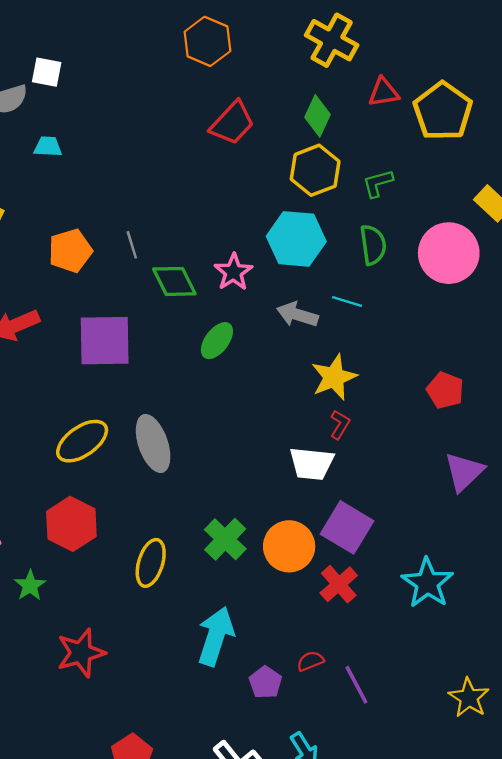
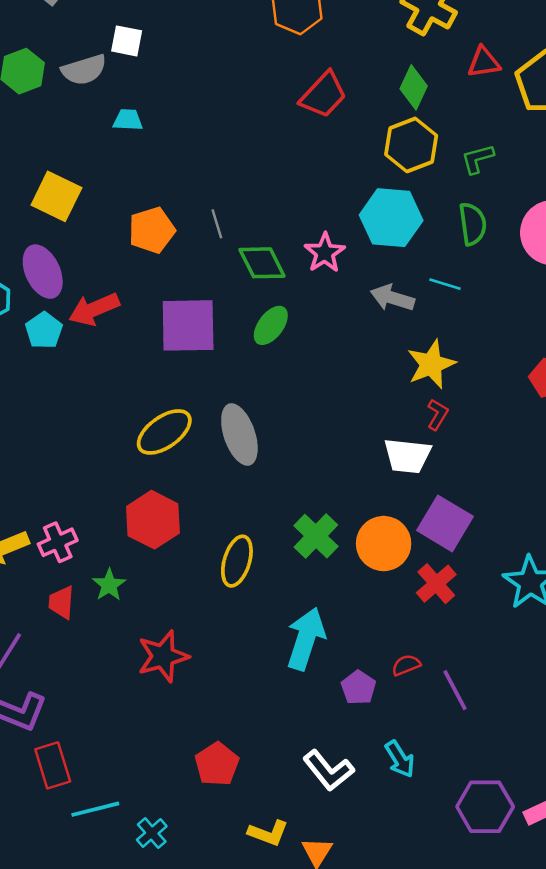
green ellipse: (217, 341) -> (271, 325), moved

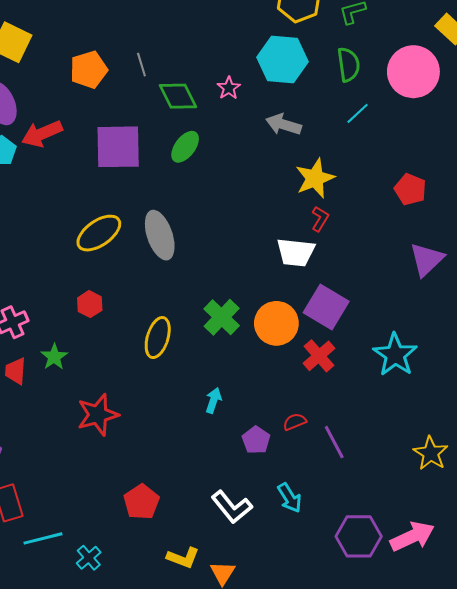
pink star: (325, 253) -> (229, 88), size x0.7
cyan line: (445, 284) -> (358, 113), moved, turned -60
red hexagon: (153, 520) -> (90, 304), size x0.6
cyan arrow: (306, 639) -> (213, 400), size x0.5

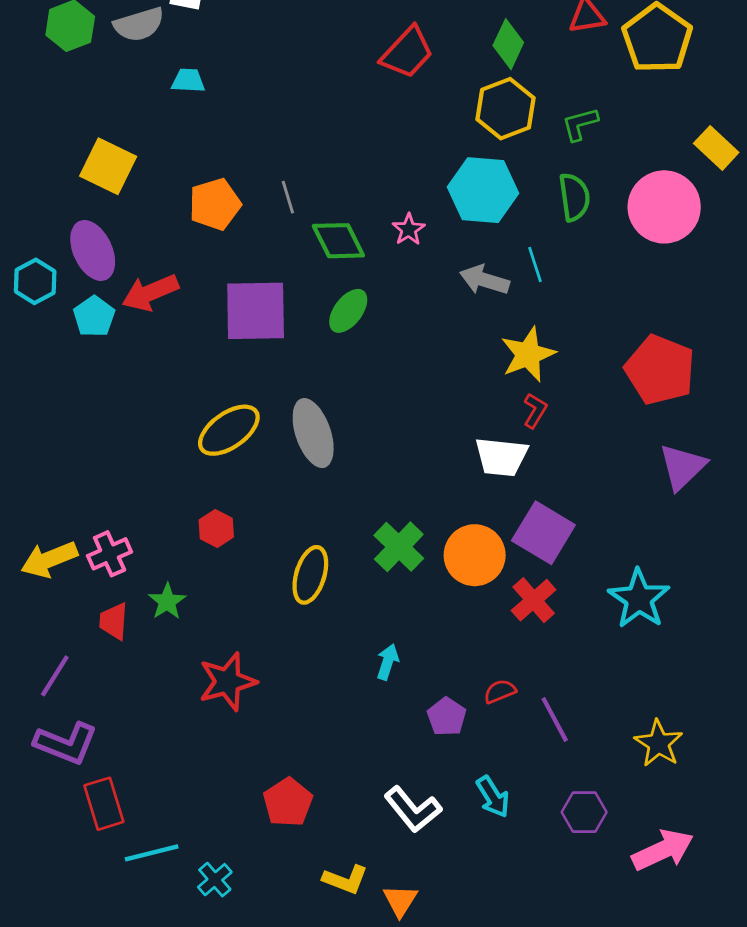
cyan line: (358, 113) -> (535, 265), moved, turned -65
red pentagon: (410, 189) -> (660, 370), size x1.6
yellow star: (431, 453) -> (659, 743), moved
purple hexagon: (359, 536) -> (584, 812), moved, size x0.7

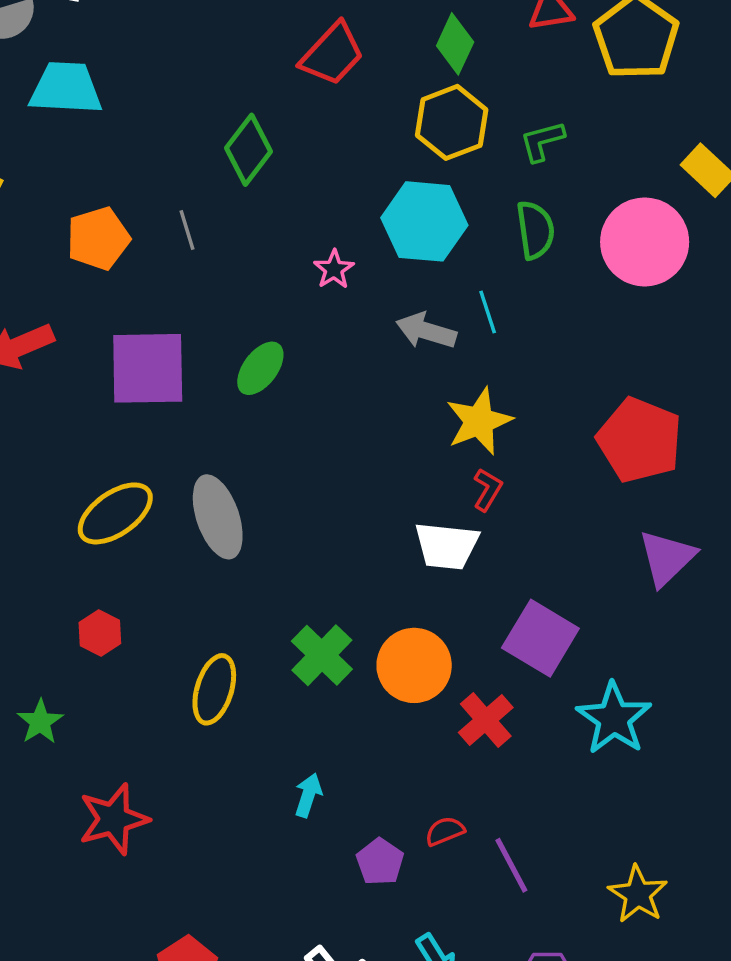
cyan trapezoid: (188, 81) -> (66, 88), size x1.8
green diamond: (338, 241) -> (248, 150), moved, turned 64
purple square: (543, 533) -> (540, 638), moved

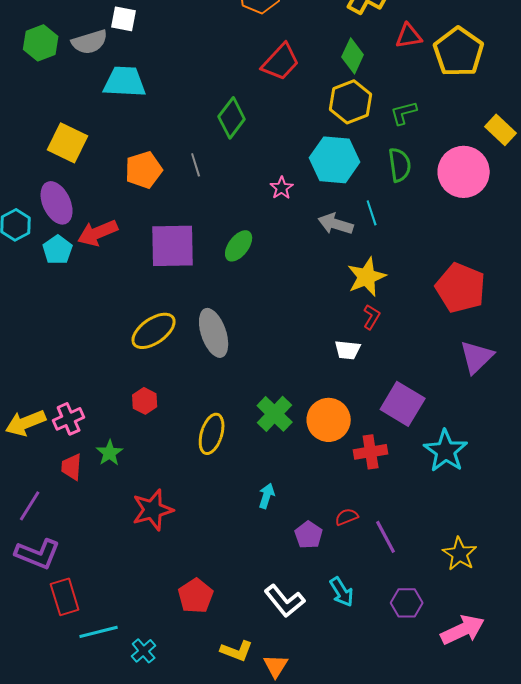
white trapezoid: (447, 546) -> (348, 350), size x0.7
red cross: (486, 720) -> (371, 452), turned 32

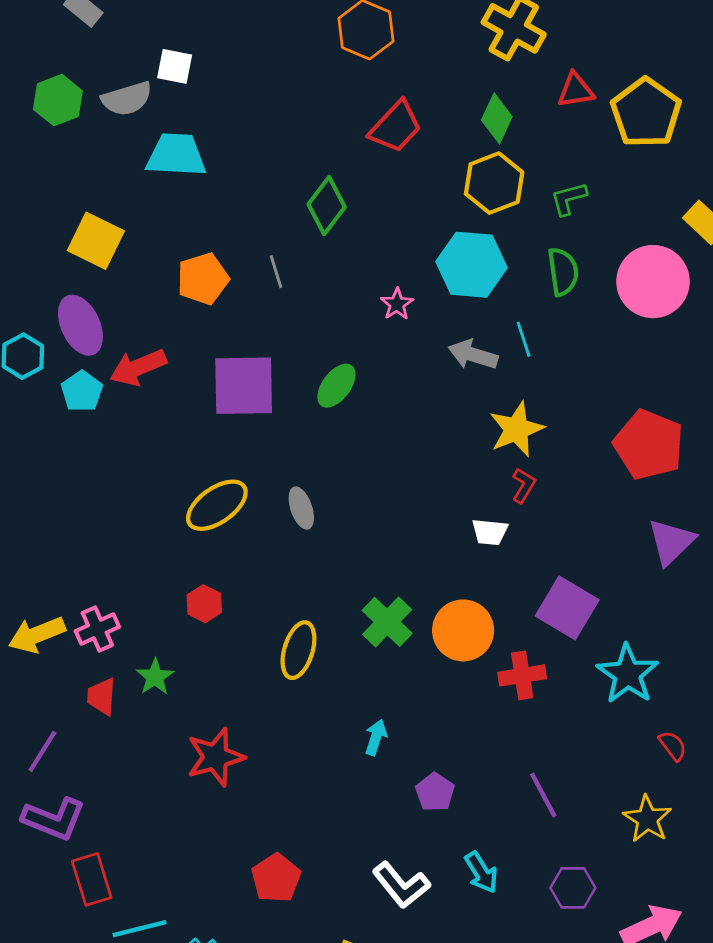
gray ellipse: (214, 333) -> (301, 508), size x0.6
red semicircle: (347, 517) -> (673, 746), moved, turned 75

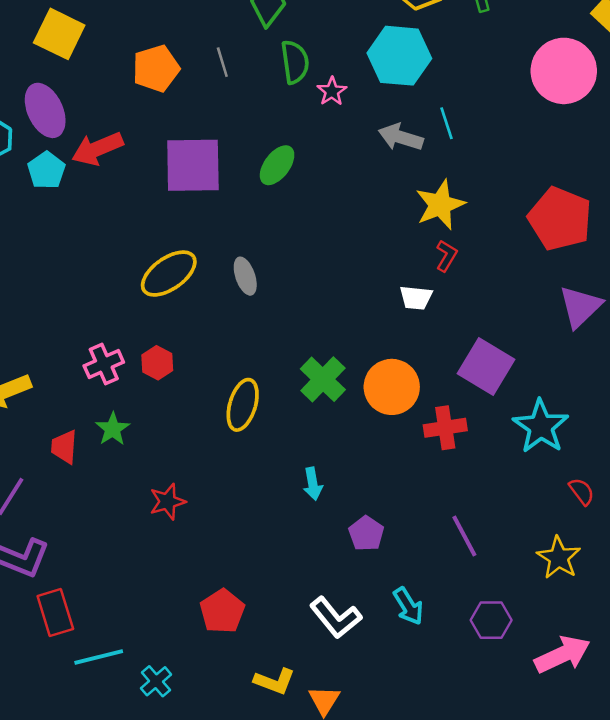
green semicircle: (563, 272) -> (295, 62), moved
pink cross: (97, 629) -> (104, 364), moved
cyan arrow: (376, 737) -> (313, 484), turned 152
red star: (215, 757) -> (167, 502), size x0.7

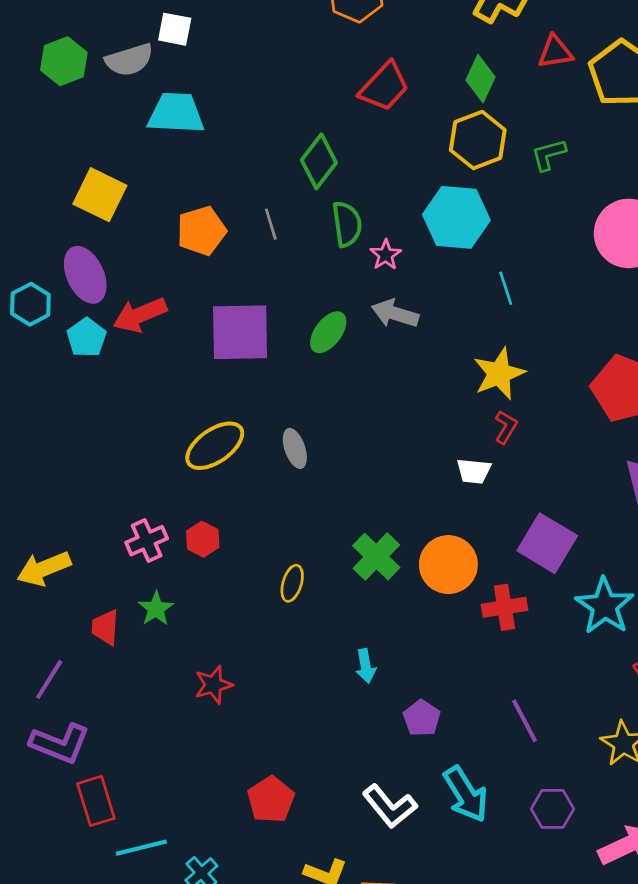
gray arrow: (401, 137) -> (395, 314), moved
yellow ellipse: (243, 405) -> (292, 583), size x0.7
cyan arrow: (408, 606) -> (466, 794), size x1.4

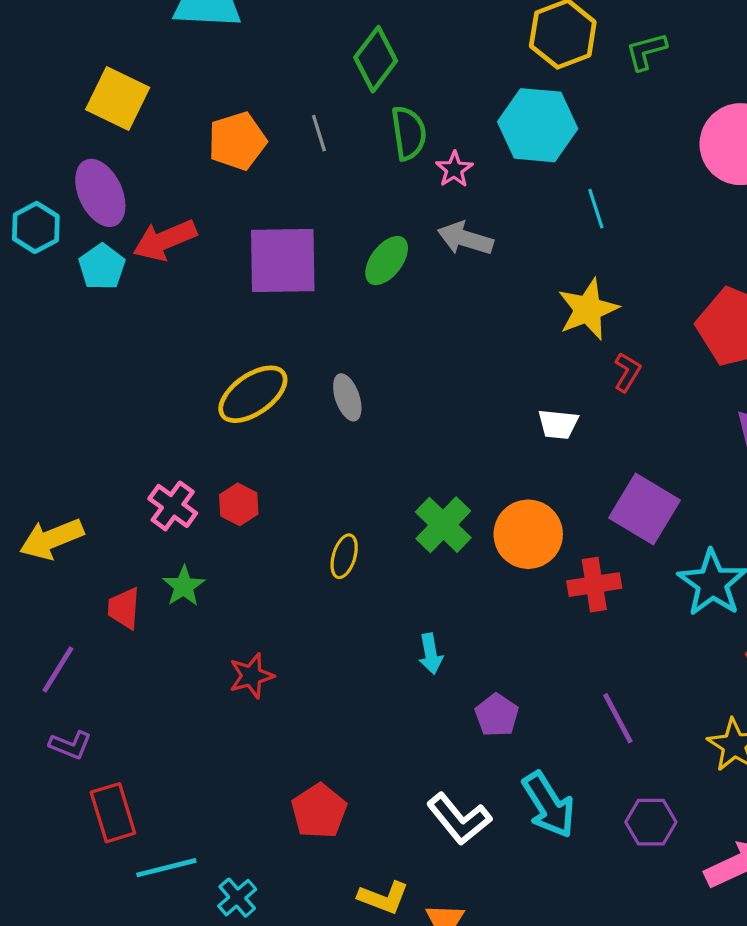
red L-shape: (506, 427) -> (627, 372), moved
pink cross: (147, 541) -> (173, 506), turned -30
purple L-shape: (60, 743) -> (70, 745), size x0.6

